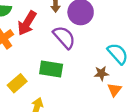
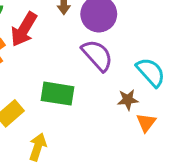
purple semicircle: (64, 37) -> (97, 55), moved

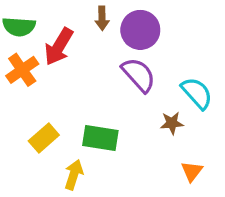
green rectangle: (58, 94) -> (100, 138), moved
orange triangle: (146, 123) -> (192, 171), moved

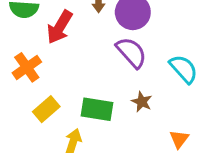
orange cross: (22, 70) -> (27, 67), moved
brown star: (172, 123) -> (142, 102), moved, turned 30

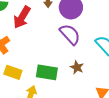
yellow rectangle: (46, 109) -> (13, 72), turned 60

